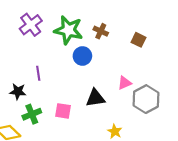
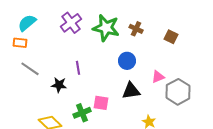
blue circle: (82, 56) -> (127, 61), moved
green cross: (32, 114) -> (82, 113), moved

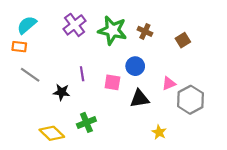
brown square: (171, 37) -> (183, 40), turned 32
pink square: (101, 103) -> (112, 82), moved

